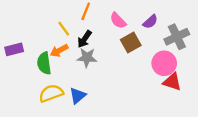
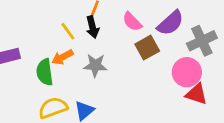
purple semicircle: (150, 22) -> (170, 23), size x1.5
black arrow: (85, 39) -> (93, 27), moved, turned -48

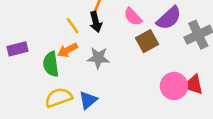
pink circle: (187, 72) -> (174, 86), moved

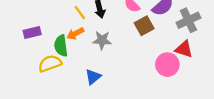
red triangle: (193, 85) -> (184, 49), moved
yellow semicircle: (59, 98) -> (50, 63), moved

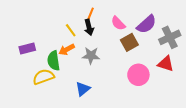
pink circle: (167, 65) -> (138, 75), moved

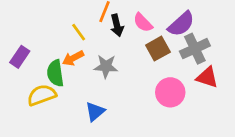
black arrow: (89, 27) -> (117, 25), moved
gray cross: (170, 37) -> (195, 49), moved
purple rectangle: (27, 49) -> (20, 57), turned -42

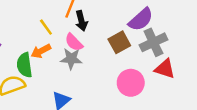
pink semicircle: (143, 23) -> (74, 42), moved

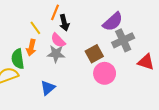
brown square: (119, 42) -> (94, 54), moved
orange arrow: (41, 51) -> (31, 48), turned -49
red triangle: (165, 69) -> (146, 62), moved

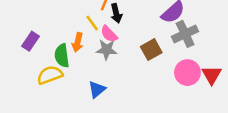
yellow line: (35, 28) -> (92, 23), moved
red triangle: (146, 62) -> (212, 75), moved, turned 42
pink circle: (105, 73) -> (187, 73), moved

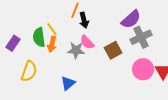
yellow line: (92, 23) -> (52, 29), moved
pink semicircle: (109, 34) -> (87, 42), moved
green semicircle: (62, 56) -> (39, 37), moved
yellow semicircle: (50, 75) -> (29, 71), turned 130

